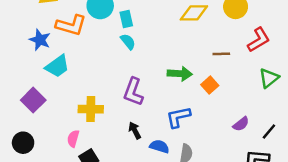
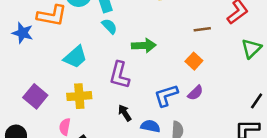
cyan trapezoid: (57, 66) -> (75, 57), moved
green arrow: (180, 74) -> (144, 46), moved
purple square: (33, 100) -> (35, 96), moved
purple semicircle: (241, 124) -> (195, 93), moved

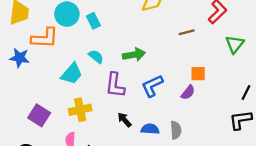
cyan semicircle: (109, 26) -> (96, 56), moved
orange square: (194, 61) -> (198, 74), moved, turned -35
blue L-shape: (166, 95) -> (152, 86), moved

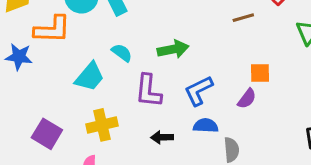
black arrow: (124, 120) -> (162, 137), turned -49
blue semicircle: (150, 129) -> (206, 126), moved

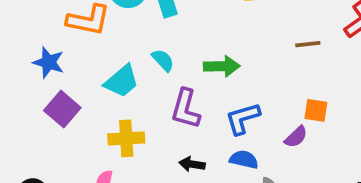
blue star: (19, 57) -> (49, 62), moved
purple square: (47, 134) -> (62, 109), moved

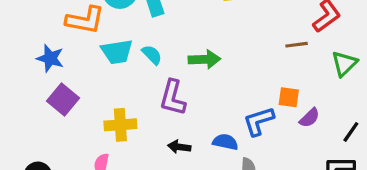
brown line: (308, 44) -> (297, 45), moved
cyan trapezoid: (122, 81) -> (117, 52), moved, turned 32
blue L-shape: (243, 118) -> (259, 121), moved
purple semicircle: (296, 137) -> (310, 118), moved

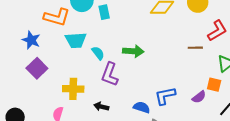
cyan semicircle: (152, 55) -> (98, 53), moved
orange square: (289, 97) -> (214, 85), moved
black arrow: (179, 147) -> (101, 107), moved

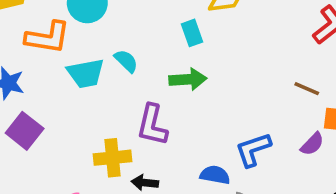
cyan rectangle: (104, 12) -> (192, 33), moved
brown line: (195, 48) -> (307, 89), moved, turned 32
cyan semicircle: (98, 53) -> (126, 61), moved
yellow cross: (73, 89) -> (113, 158), moved

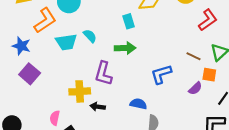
orange L-shape: (48, 37) -> (45, 20), turned -45
blue L-shape: (253, 150) -> (161, 74), moved

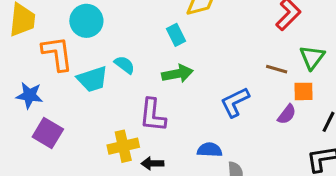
orange L-shape: (45, 20) -> (57, 53), turned -55

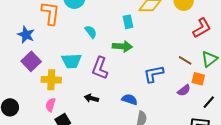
cyan trapezoid: (92, 79) -> (71, 61), moved
yellow cross: (123, 146) -> (51, 80), moved

